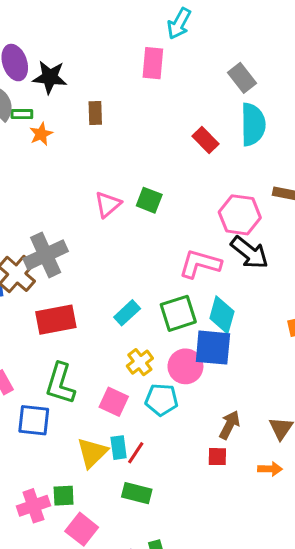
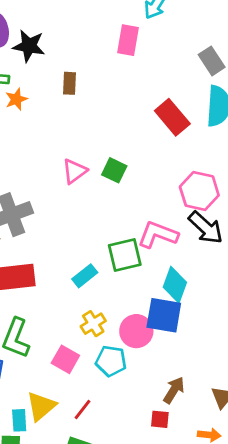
red rectangle: (205, 140) -> (172, 117), size x1.4
green square: (178, 313) -> (125, 255), moved
cyan rectangle: (119, 448) -> (19, 420), moved

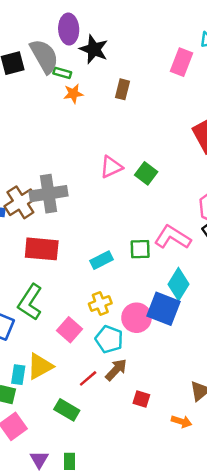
green square: (125, 255) -> (140, 249), size x0.7
brown arrow: (174, 390) -> (116, 370), moved
red line: (83, 410) -> (88, 378), moved

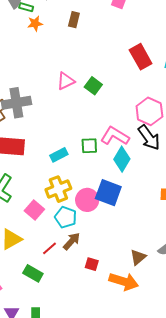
cyan diamond: (179, 284) -> (122, 159), moved
yellow cross: (100, 303) -> (58, 189), size x1.4
orange arrow: (182, 421) -> (124, 281), size x1.8

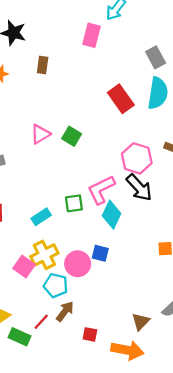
pink L-shape: (115, 136) -> (101, 190), turned -52
blue square: (108, 193) -> (100, 253), size x0.6
pink square: (34, 210) -> (24, 267), moved
green rectangle: (33, 273) -> (19, 337), moved

